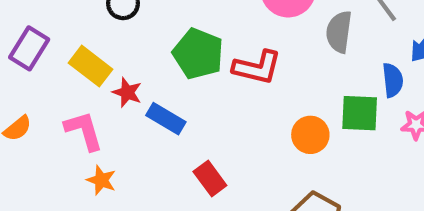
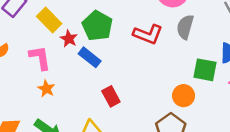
gray semicircle: (339, 32) -> (185, 27), moved
green pentagon: (198, 54) -> (97, 26), moved
orange circle: (310, 135) -> (184, 96), moved

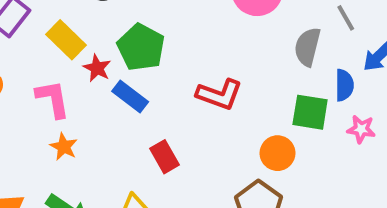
gray semicircle: (185, 27) -> (307, 47), moved
red L-shape: (148, 34) -> (219, 94), moved

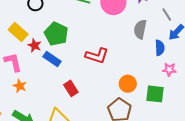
gray line: (346, 18) -> (167, 15), moved
green square: (310, 112) -> (155, 94), moved

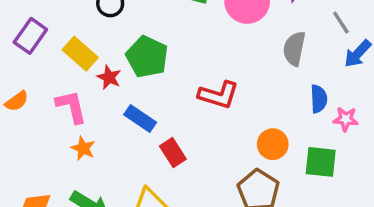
blue semicircle: (160, 48) -> (319, 99), moved
blue rectangle: (52, 59) -> (140, 118), moved

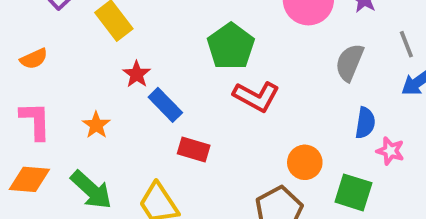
green pentagon: (147, 57) -> (231, 46), moved
red star: (109, 77) -> (137, 74), moved
pink L-shape: (71, 107) -> (35, 121), moved
red rectangle: (173, 153) -> (194, 149), turned -52

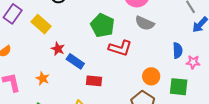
gray semicircle: (350, 62) -> (145, 23), moved, turned -78

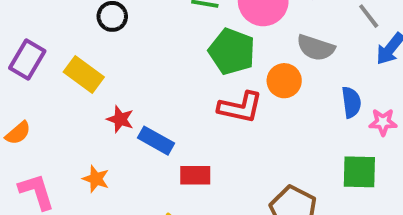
gray semicircle: (145, 23) -> (316, 48), moved
green pentagon: (102, 25) -> (232, 51), moved
orange circle: (151, 76) -> (284, 81), moved

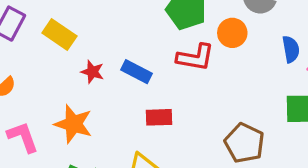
blue rectangle: (156, 141) -> (137, 72), moved
orange star: (96, 179) -> (73, 124), size x1.6

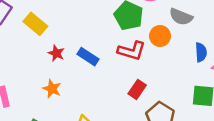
red rectangle: (159, 117) -> (137, 89), moved, turned -60
orange star: (73, 124) -> (52, 89), moved, size x0.7

